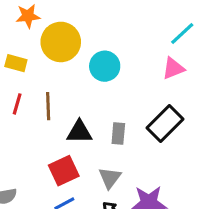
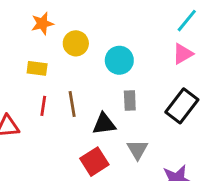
yellow circle: (61, 42) -> (76, 43), size x0.7
gray rectangle: (118, 134) -> (130, 101), moved
gray triangle: (110, 178) -> (138, 150), moved

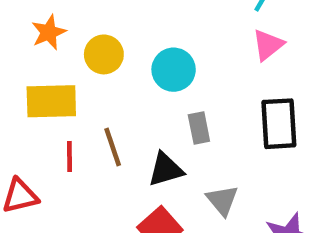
yellow rectangle: (37, 68) -> (51, 101), size x1.6
black rectangle: (182, 106) -> (279, 124), turned -32

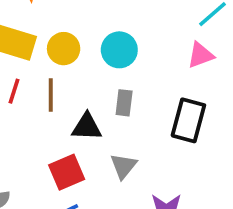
yellow circle: (104, 54) -> (64, 49), moved

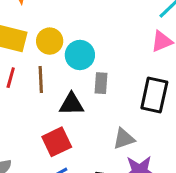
cyan circle: (119, 50) -> (80, 55), moved
gray triangle: (123, 166) -> (124, 139), moved, turned 35

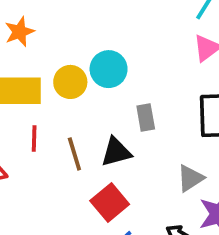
cyan circle: (80, 55) -> (109, 69), moved
brown line: (41, 79) -> (74, 154), moved

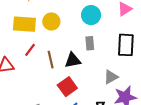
cyan circle: (109, 69) -> (91, 15), moved
red line: (34, 138) -> (30, 50), turned 32

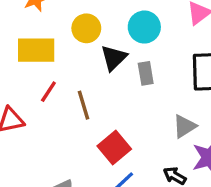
yellow circle: (51, 21) -> (86, 28), moved
black triangle: (73, 60) -> (114, 58), moved, turned -30

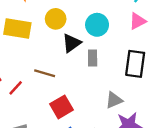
red line: (48, 92) -> (16, 88), moved
brown line: (84, 105) -> (45, 73), turned -66

